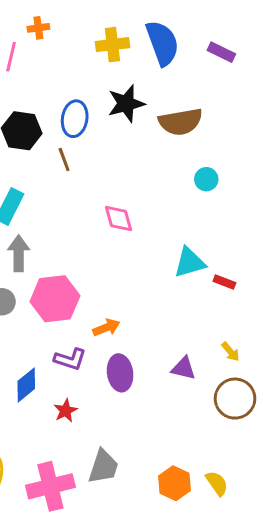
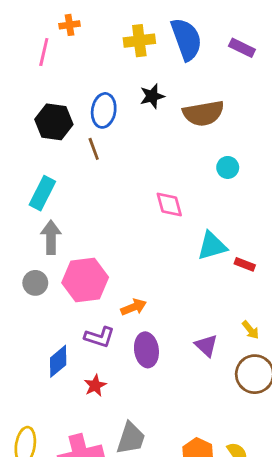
black star: (126, 104) -> (152, 96), size x0.7
pink diamond: (119, 219) -> (169, 205), moved
purple triangle: (184, 368) -> (206, 346), turned 30

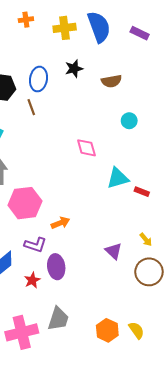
orange cross: (69, 25) -> (26, 20), moved
brown semicircle: (203, 113) -> (111, 81), size x0.7
purple ellipse: (146, 350) -> (56, 267), moved

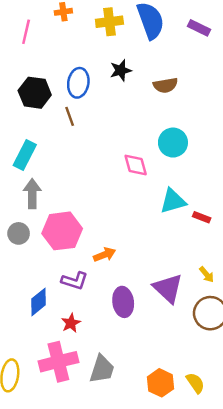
cyan circle: (129, 121) -> (173, 143), moved, size x1.5
purple triangle: (114, 251) -> (168, 288), size x1.5
purple ellipse: (56, 267) -> (123, 302), moved
pink cross: (22, 332) -> (58, 362), moved

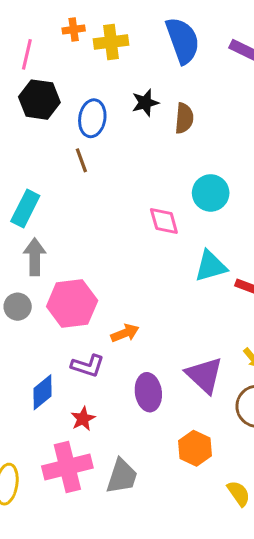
yellow cross: (109, 22) -> (111, 42), moved
brown semicircle: (165, 85) -> (184, 118), moved, turned -75
black hexagon: (35, 93) -> (39, 100), moved
orange hexagon: (160, 383) -> (195, 448), moved

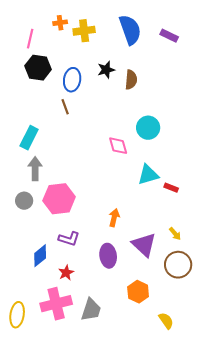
orange arrow: (125, 333) -> (114, 218), moved, turned -54

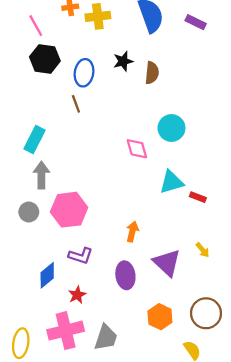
pink line: (30, 39) -> (36, 26), turned -42
brown circle: (178, 265) -> (206, 313), moved

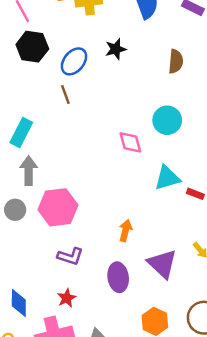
blue ellipse: (84, 73) -> (74, 61), turned 30
brown semicircle: (152, 73) -> (176, 61), moved
blue diamond: (47, 275) -> (19, 303), moved, turned -50

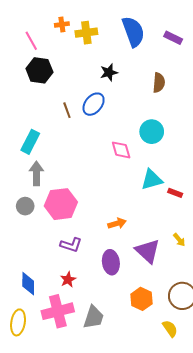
blue ellipse: (74, 61) -> (94, 104), moved
orange arrow: (125, 231) -> (117, 223), turned 60

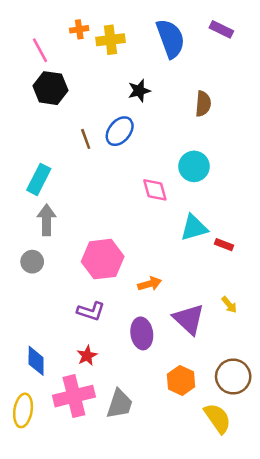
purple rectangle: (173, 38) -> (221, 29), moved
pink hexagon: (61, 204) -> (103, 259), moved
yellow semicircle: (170, 329) -> (217, 418), size x1.4

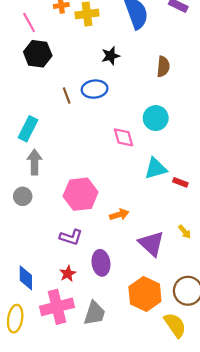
blue ellipse: (120, 131) -> (95, 89), turned 45
purple ellipse: (142, 333) -> (101, 263), moved
orange hexagon: (181, 380) -> (145, 294), size x1.4

